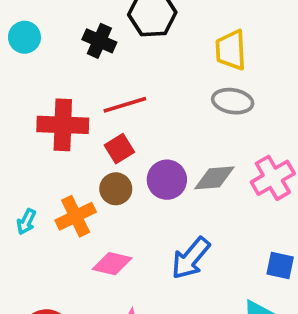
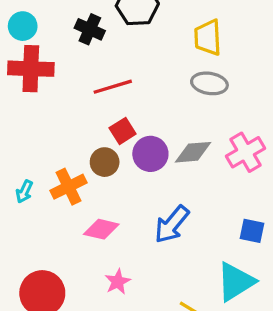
red cross: (63, 125) -> (31, 69), moved
red square: (119, 149) -> (123, 131), moved

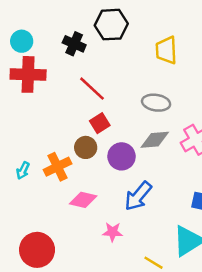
gray ellipse: (209, 83) -> (156, 103), moved
red line: (113, 87) -> (92, 89), turned 60
purple circle: (150, 154) -> (122, 156), moved
pink star: (118, 282) -> (113, 232), moved, turned 30

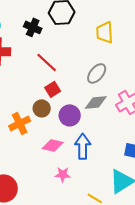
gray ellipse: (156, 103) -> (97, 73), turned -60
blue arrow: (138, 196) -> (83, 146), turned 140
pink diamond: (83, 200) -> (53, 145), moved

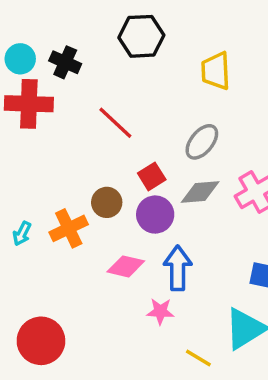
black cross: (33, 27) -> (65, 62), moved
red square: (53, 89) -> (152, 176), moved
pink star: (63, 174) -> (160, 311), moved

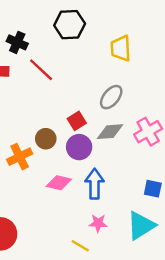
red line: (115, 123) -> (41, 70), moved
pink star: (160, 311) -> (98, 223), moved
yellow line: (198, 358) -> (80, 246), moved

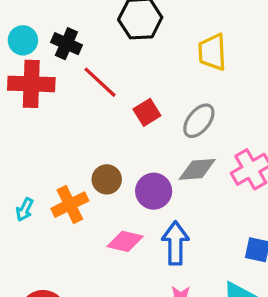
red square: (77, 121) -> (147, 112), moved

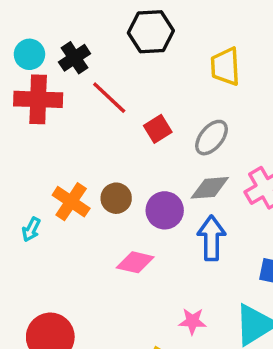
black cross: (66, 44) -> (75, 58), turned 32
orange cross: (70, 205) -> (71, 202), moved, turned -30
blue arrow: (175, 243) -> (211, 238), moved

